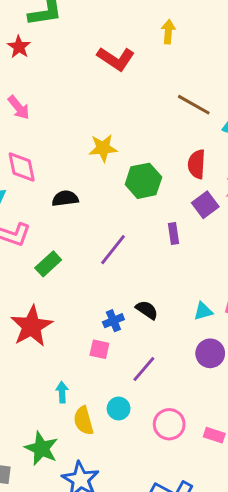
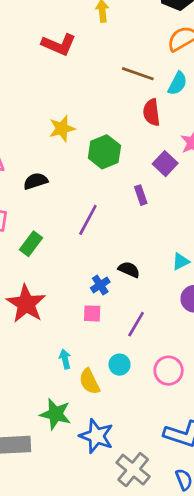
red semicircle: (197, 164) -> (152, 112), moved

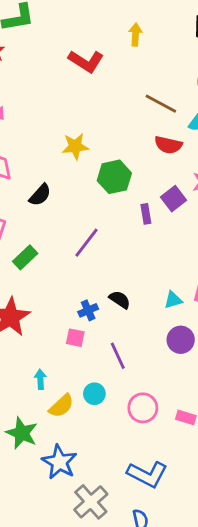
red semicircle: (152, 112) -> (168, 145), turned -80
black semicircle: (36, 181) -> (40, 195), turned 140
purple rectangle: (141, 195) -> (146, 214), moved
purple line: (136, 324) -> (118, 356), turned -64
yellow semicircle: (89, 381) -> (61, 406), turned -116

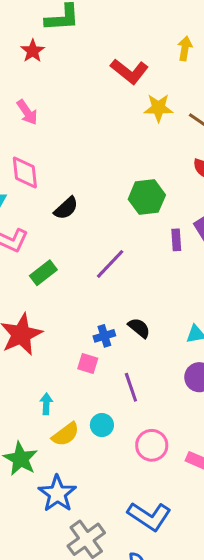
yellow star: (75, 146) -> (158, 108), moved

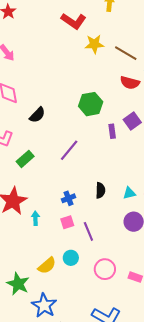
black semicircle: (139, 328) -> (100, 190), moved, turned 56
pink square: (88, 363) -> (67, 222), moved, turned -32
cyan arrow: (46, 404) -> (35, 218), moved

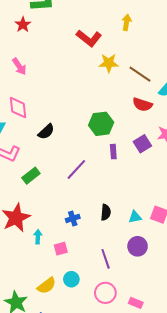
purple rectangle: (112, 131) -> (113, 152), moved
pink square: (67, 222) -> (61, 249), moved
purple line: (88, 231) -> (106, 259), moved

